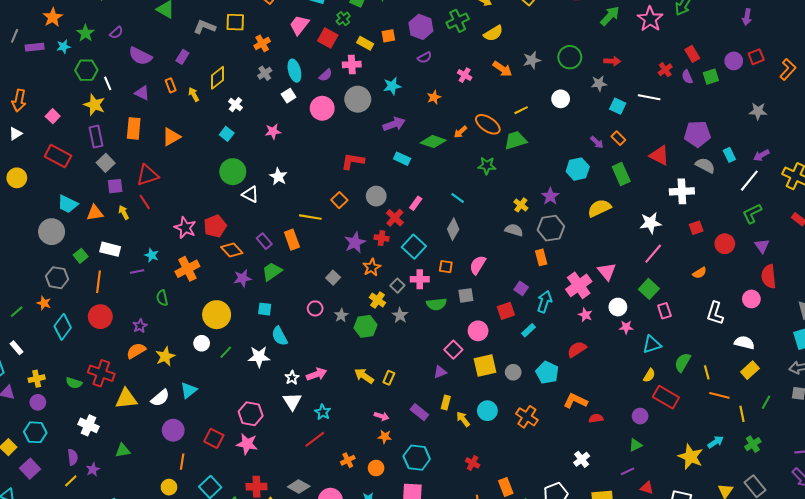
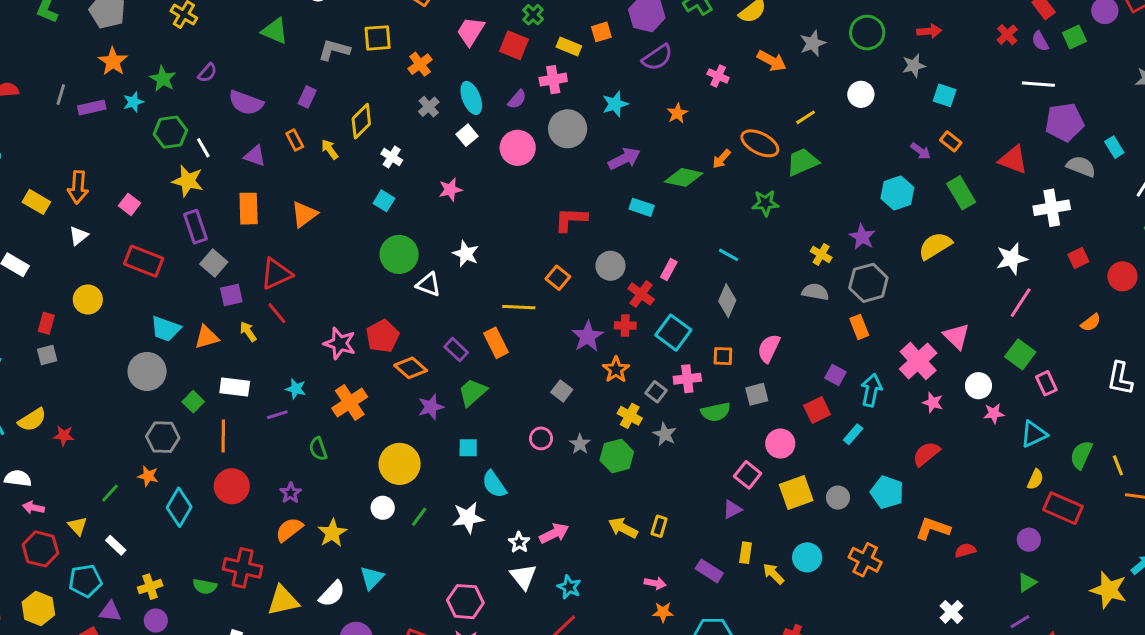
purple semicircle: (425, 58) -> (657, 57), size x1.5
white line: (649, 97) -> (1038, 84), moved

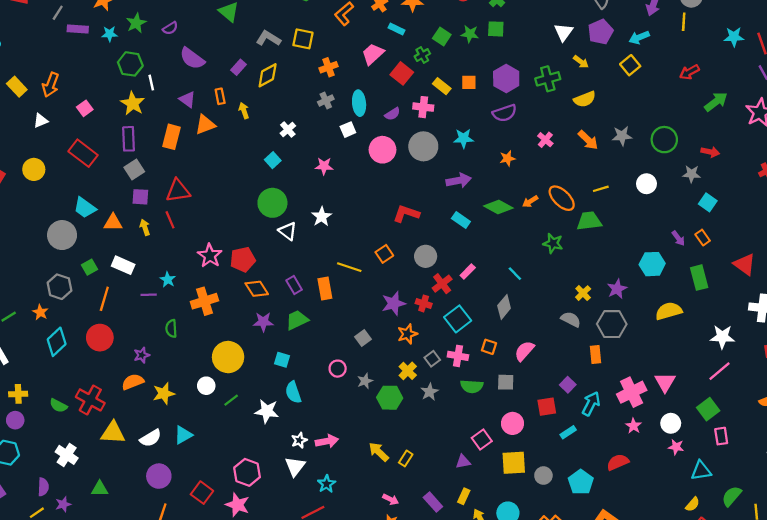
yellow diamond: (361, 121) -> (268, 75), moved
orange triangle: (304, 214) -> (205, 125), moved

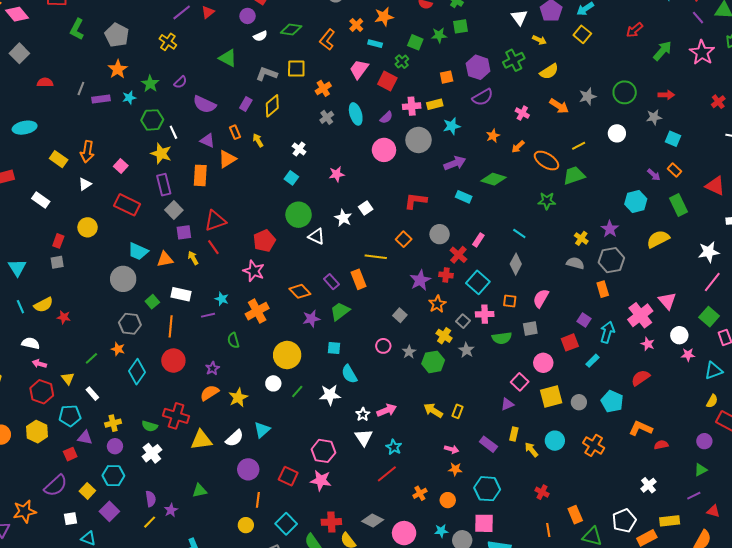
yellow rectangle: (442, 86) -> (435, 104), moved, turned -42
white square: (348, 130) -> (366, 208), moved
orange arrow: (530, 201) -> (518, 147), moved
red pentagon: (243, 259) -> (264, 241), moved
white cross: (67, 455) -> (152, 453), moved, turned 30

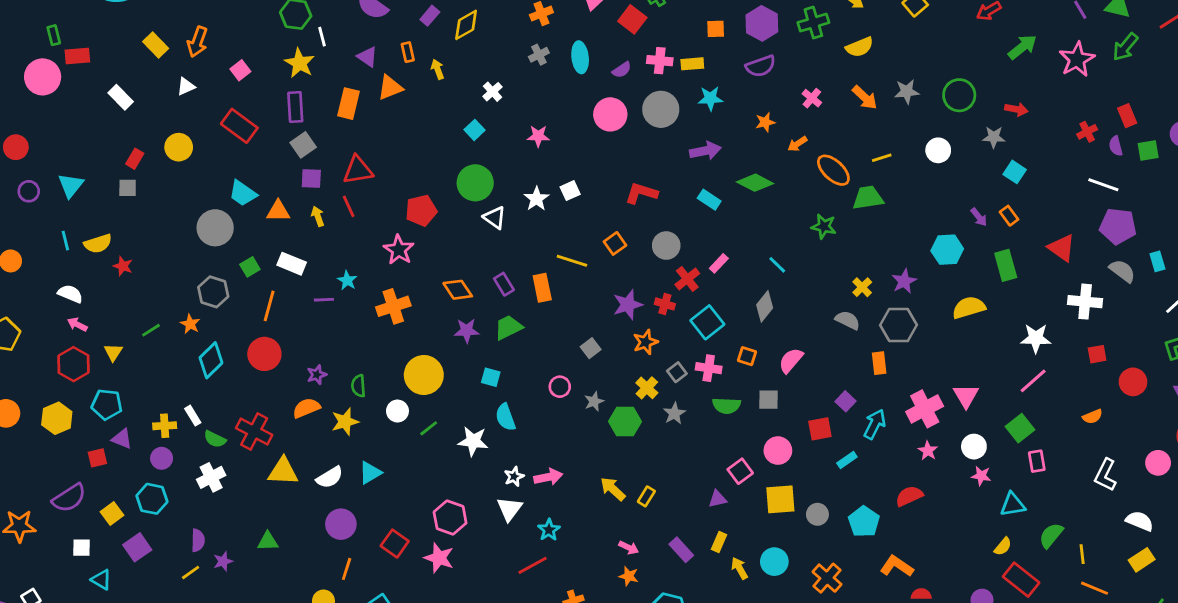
green semicircle: (233, 340) -> (358, 386), moved
white rectangle: (92, 394) -> (193, 416), moved

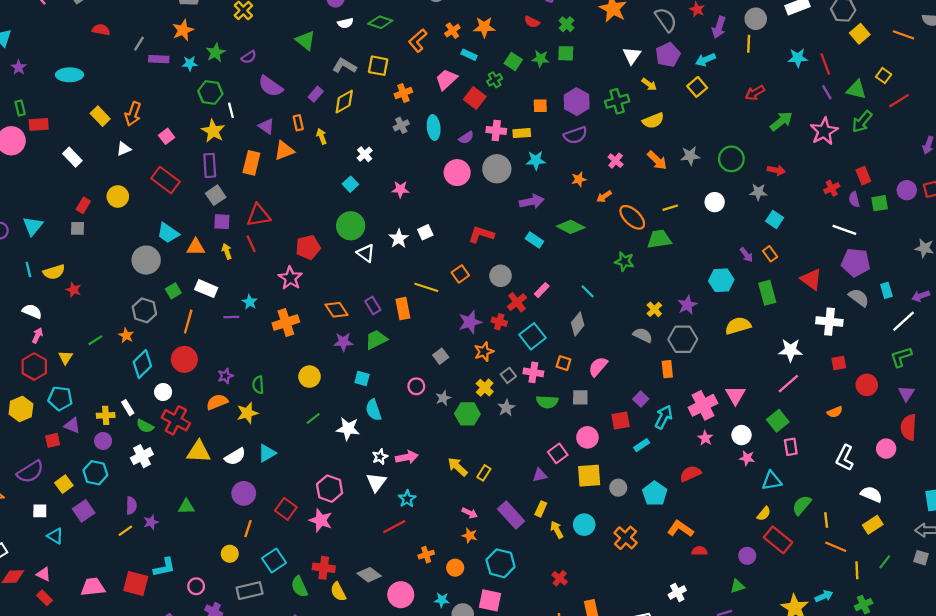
pink arrow: (77, 325) -> (37, 335), turned 88
yellow circle: (424, 375) -> (309, 377), size x0.7
white circle: (397, 411) -> (163, 392), moved
purple rectangle: (681, 550) -> (511, 515), size x1.4

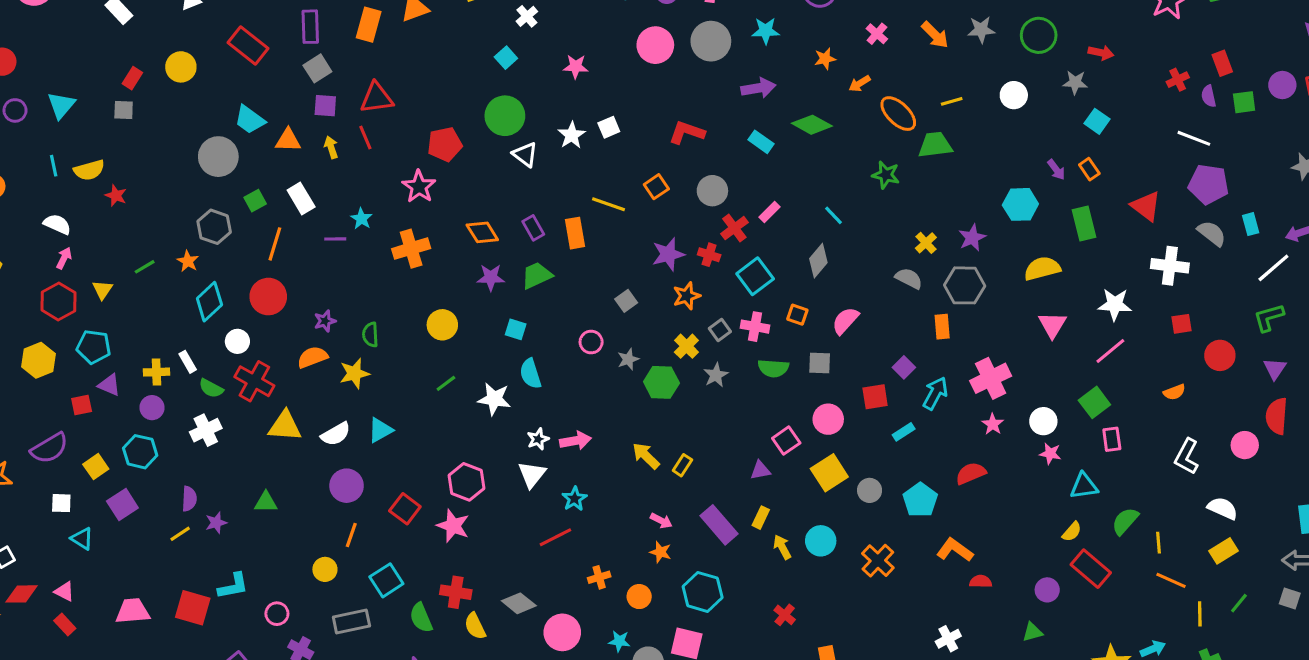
white rectangle: (206, 289) -> (301, 198), turned 35
pink triangle: (735, 395) -> (1052, 325), moved
yellow square: (589, 476) -> (829, 473), turned -30

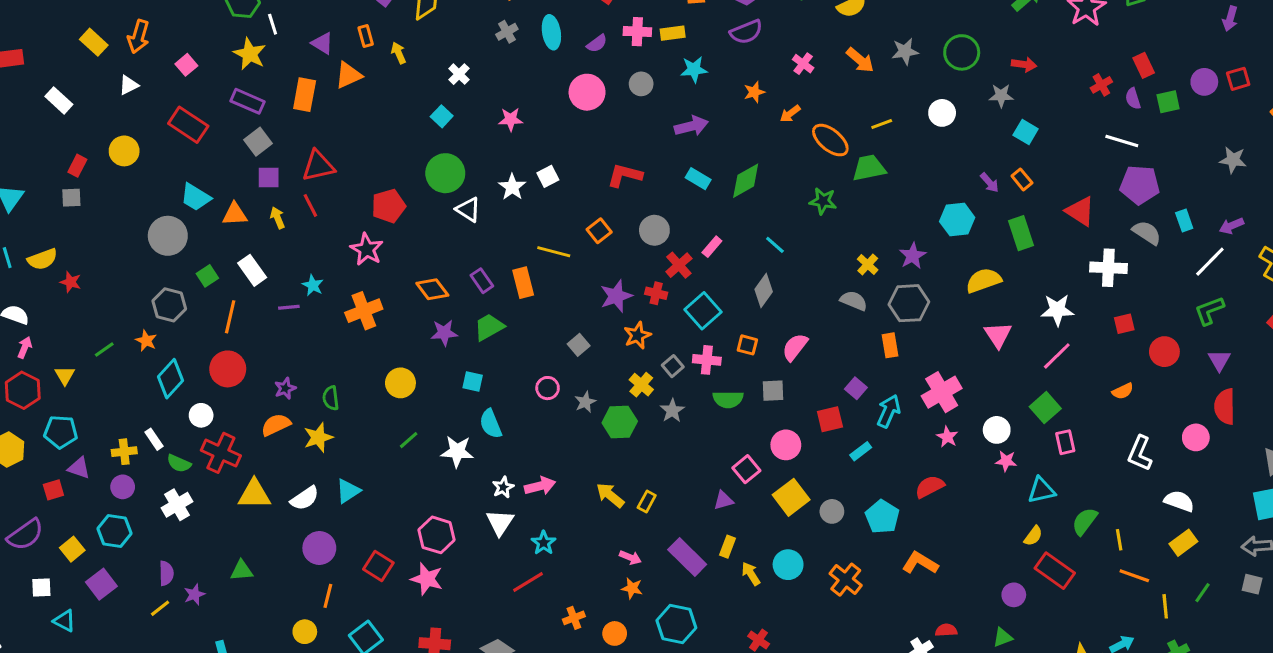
purple rectangle: (310, 27) -> (248, 101), turned -60
gray circle: (711, 41) -> (641, 84), size x0.6
green diamond: (812, 125) -> (746, 181), moved, turned -54
red semicircle: (981, 581) -> (946, 630), moved

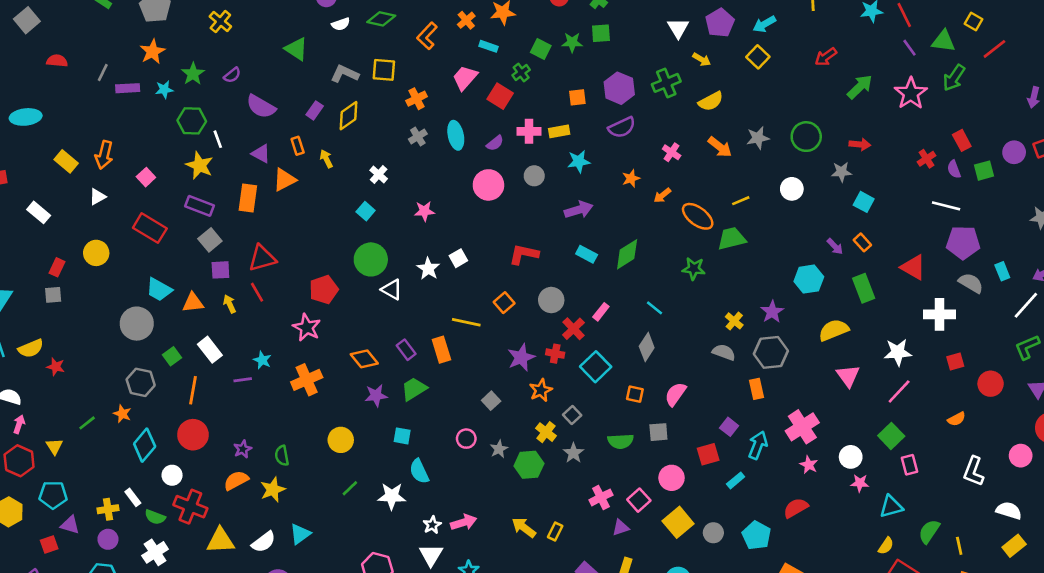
pink cross: (707, 360) -> (601, 497), moved, turned -30

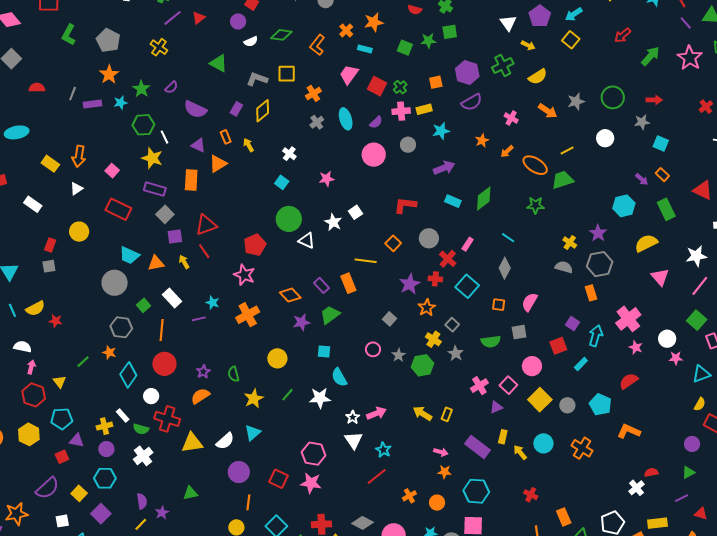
green cross: (521, 73) -> (400, 87), moved
yellow star: (273, 490) -> (254, 399), moved

